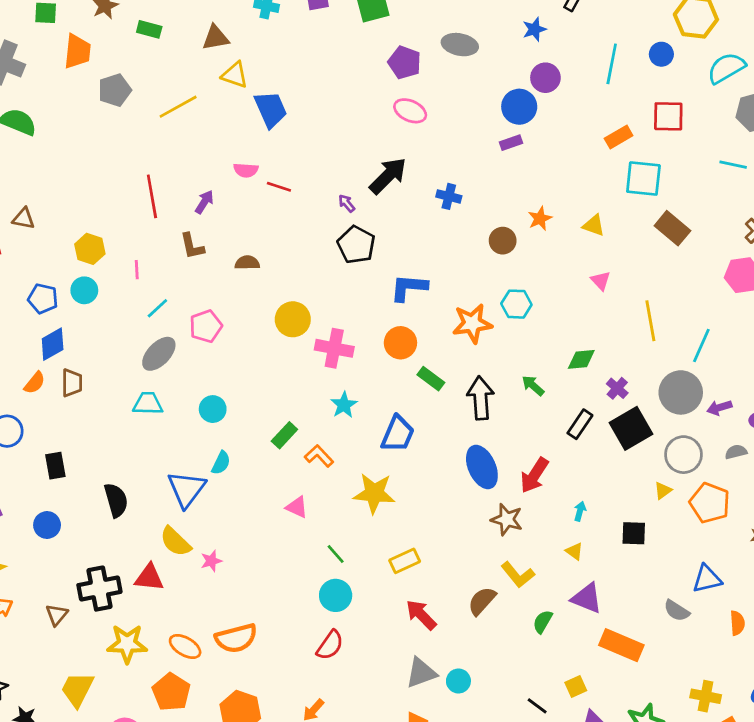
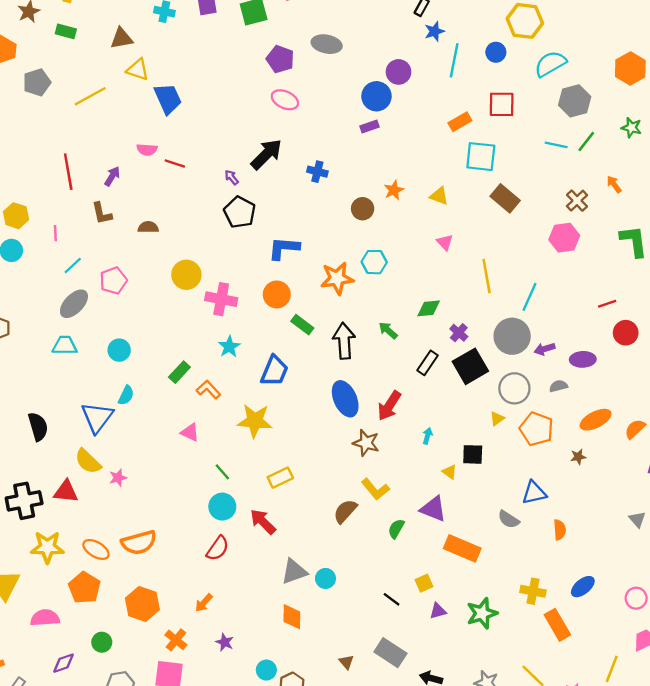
blue star: (534, 29) -> (434, 31), moved
yellow triangle: (574, 551) -> (449, 472), moved
red arrow: (421, 615) -> (263, 522), moved

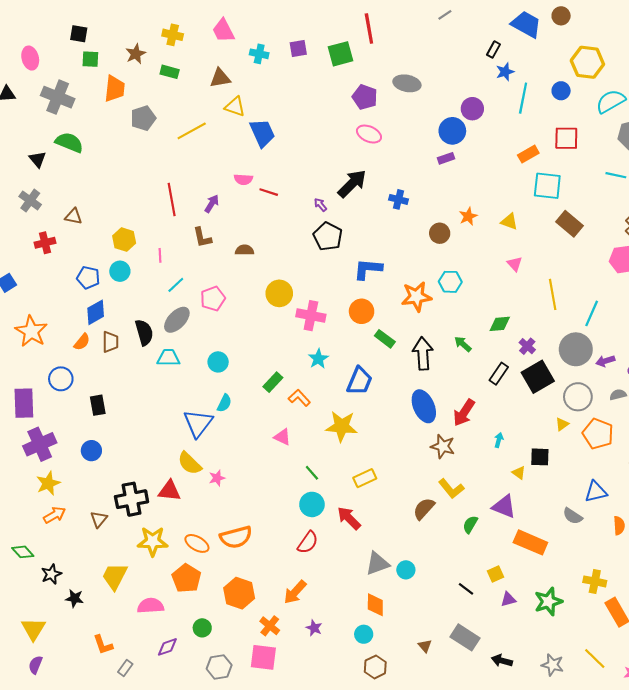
black semicircle: (38, 427) -> (144, 332), moved
orange arrow: (204, 603) -> (295, 592), size x1.4
cyan circle: (266, 670) -> (364, 634), moved

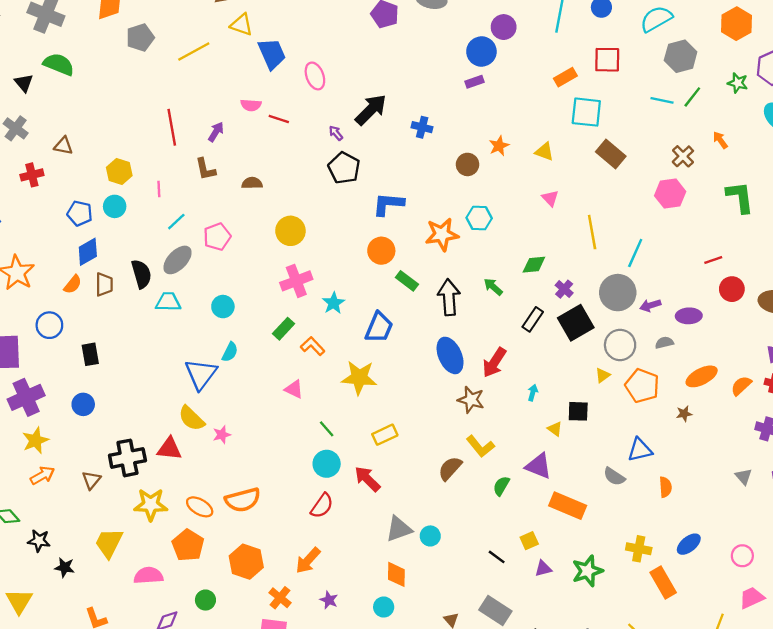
pink ellipse: (369, 134) -> (315, 76), moved, turned 45
pink cross: (311, 316) -> (296, 281), moved, turned -32
black star: (51, 574) -> (39, 541), turned 30

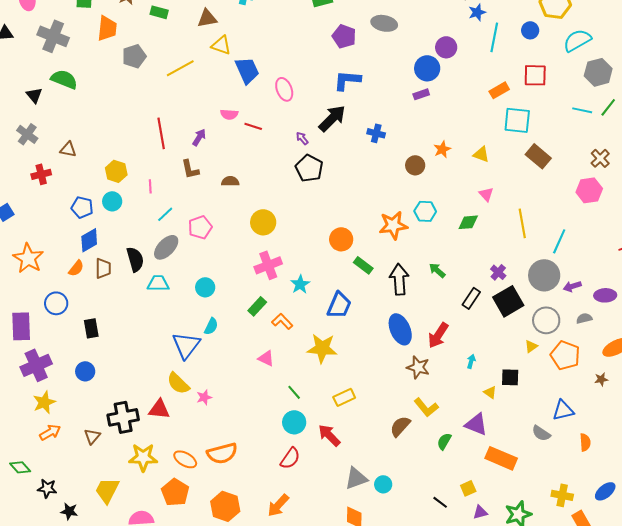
blue L-shape: (388, 204) -> (347, 80), moved
green diamond: (534, 265) -> (468, 222), moved

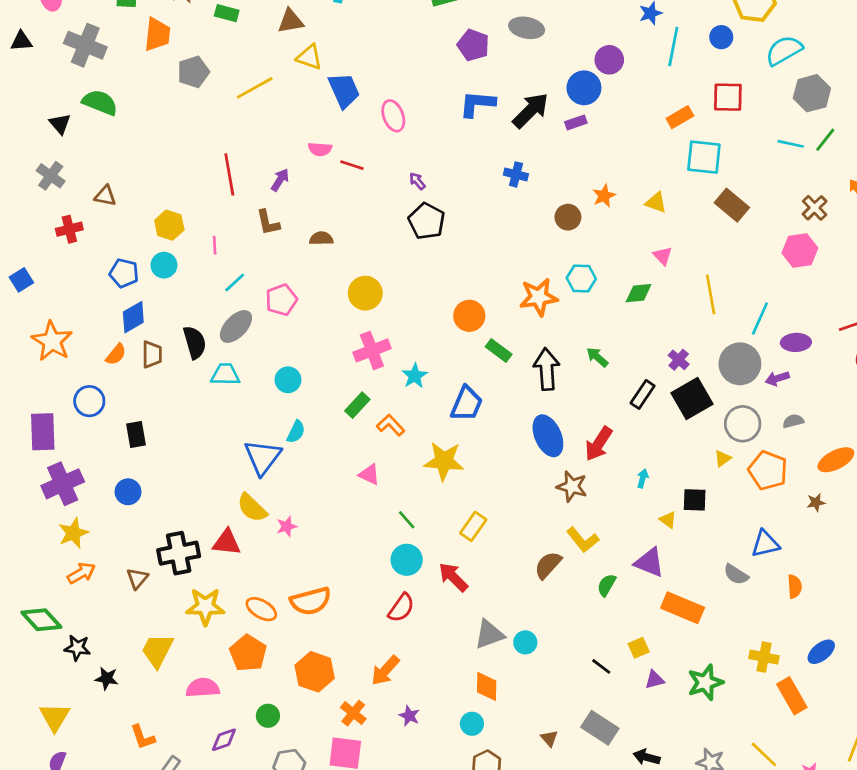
black arrow: (332, 118) -> (531, 110), moved
purple ellipse: (605, 295) -> (796, 342), moved
yellow rectangle: (344, 397) -> (473, 526), turned -30
green diamond: (20, 467) -> (41, 620), size x1.4

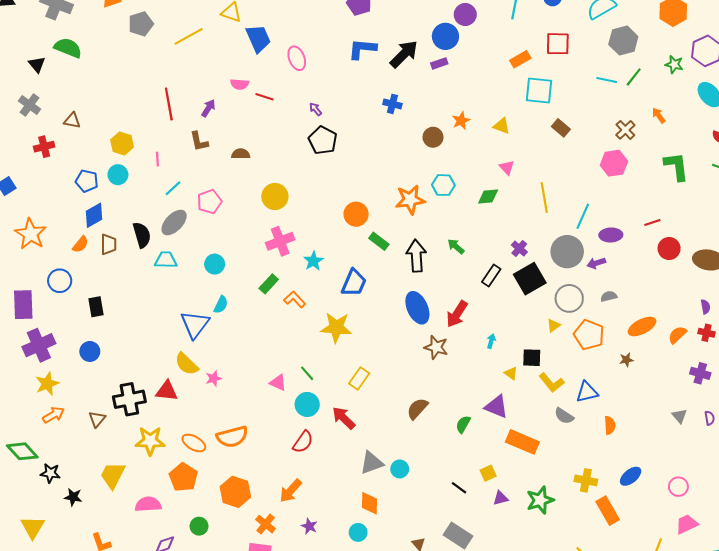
brown rectangle: (732, 205) -> (561, 128), size x0.7
pink triangle: (369, 474) -> (278, 383), moved
yellow L-shape: (583, 540) -> (552, 383), moved

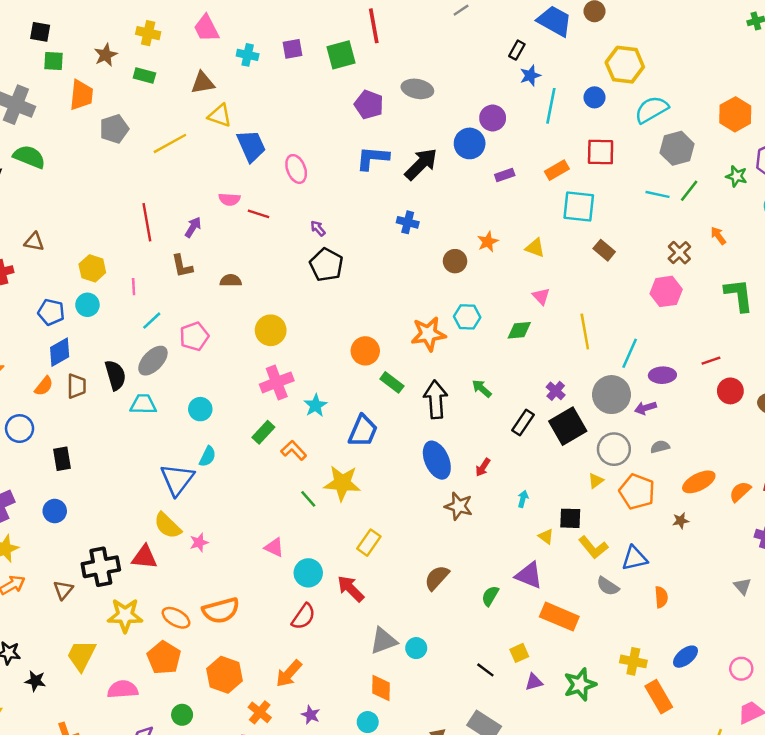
purple rectangle: (439, 63) -> (505, 175), moved
red arrow: (457, 314) -> (483, 467), size x0.6
green line: (307, 373) -> (308, 499), moved

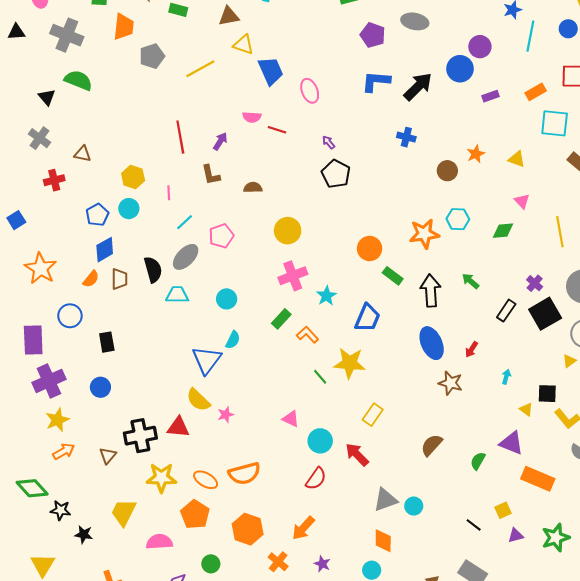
blue pentagon: (51, 312) -> (97, 215), turned 30

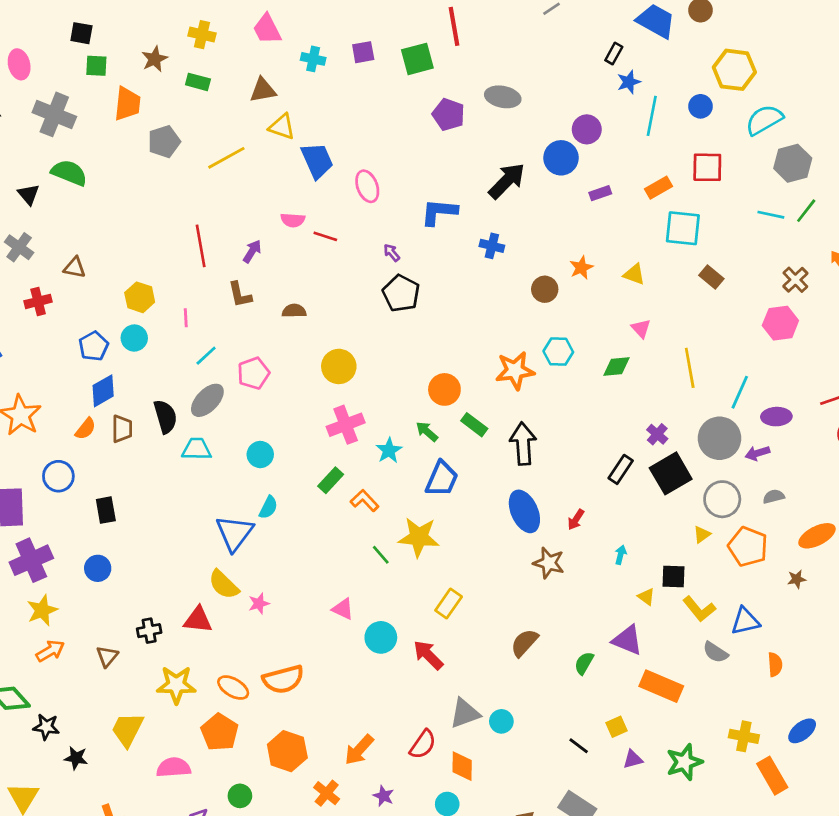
blue L-shape: (376, 81) -> (439, 212), moved
green arrow: (470, 281) -> (427, 431), moved
black cross: (140, 436) -> (149, 631), size x0.6
red semicircle: (316, 479) -> (423, 744), moved

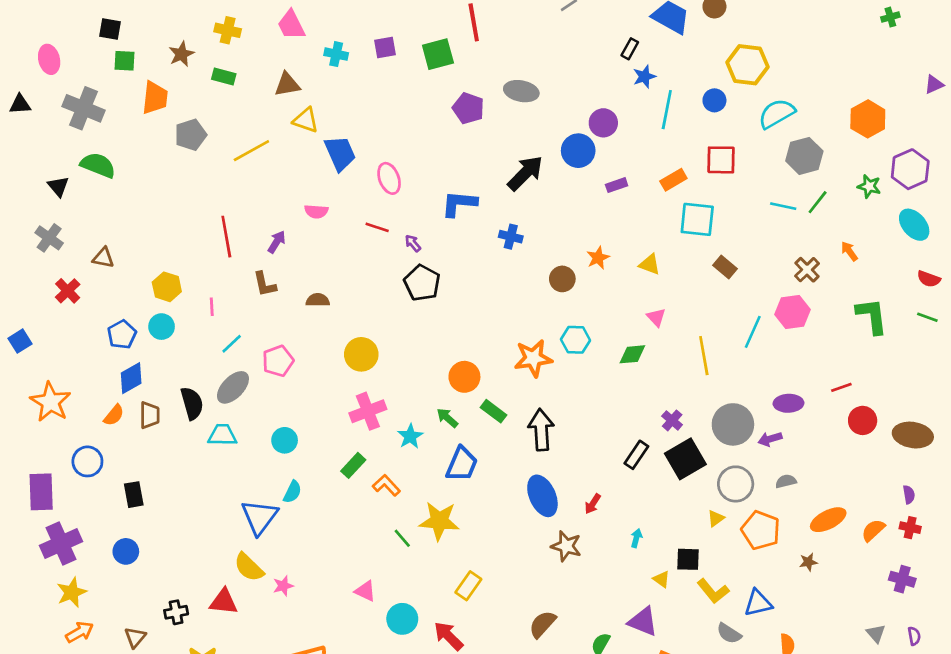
red line: (325, 236) -> (377, 227), moved
red cross: (38, 301) -> (68, 291), turned -30
cyan line: (740, 392) -> (753, 332), moved

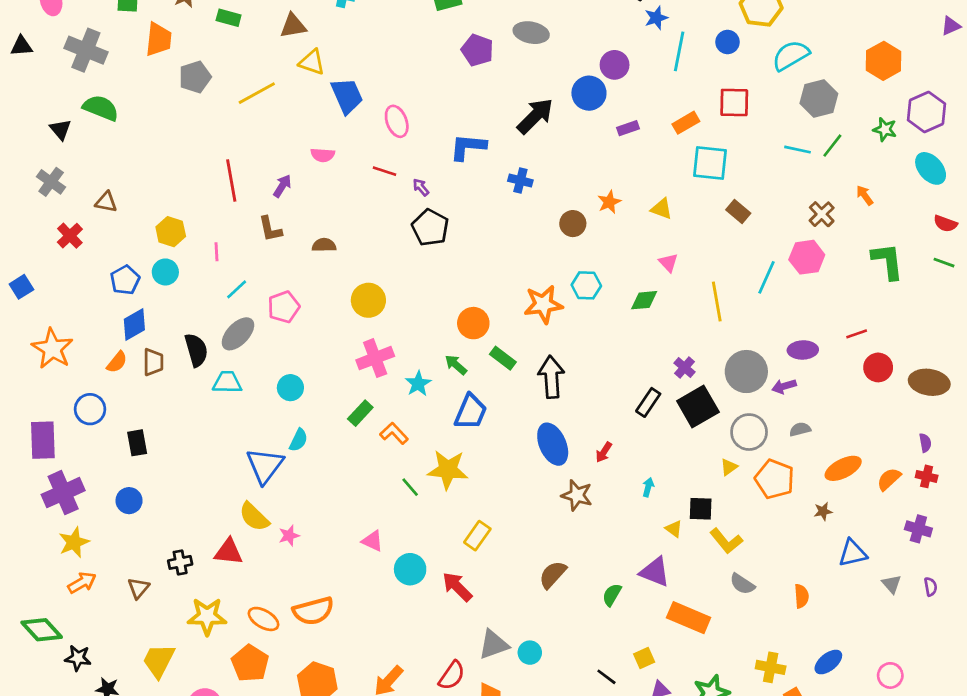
blue triangle: (758, 603) -> (853, 553), moved

